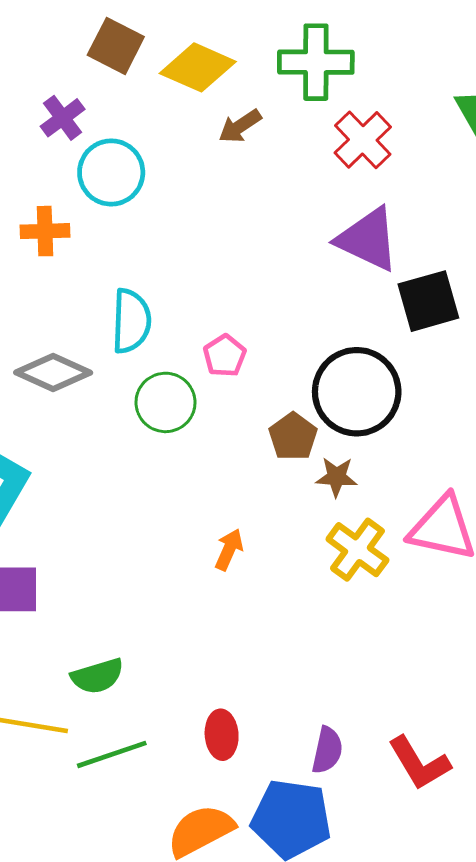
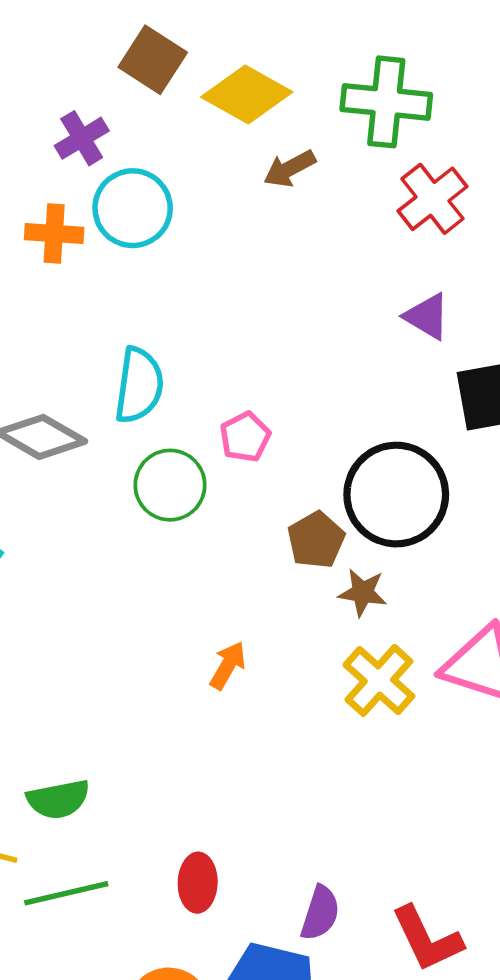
orange cross: (45, 231) -> (54, 234), moved
purple triangle: (368, 239) -> (427, 316), size x0.6

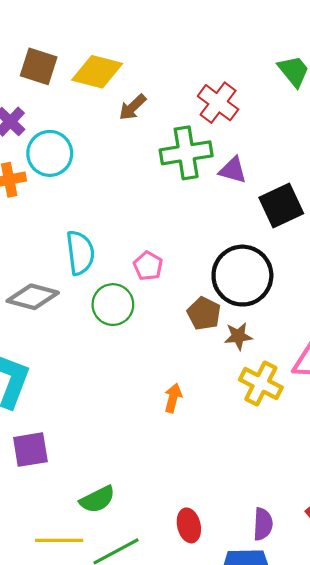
green cross: (386, 102) -> (186, 153), moved

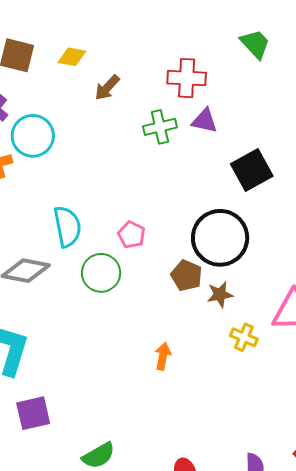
yellow diamond: (97, 72) -> (72, 57), size x0.6
red cross: (218, 103) -> (187, 78), turned -30
green cross: (186, 153) -> (160, 127), size x0.7
purple triangle: (233, 170) -> (205, 121), moved
yellow cross: (261, 384) -> (244, 337), size x0.7

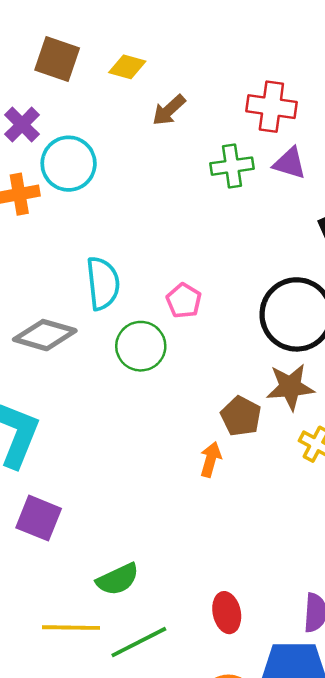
brown pentagon: (187, 276) -> (241, 416), moved
brown star: (220, 295) -> (290, 387), size x1.4
purple square: (33, 413) -> (39, 518), turned 30

